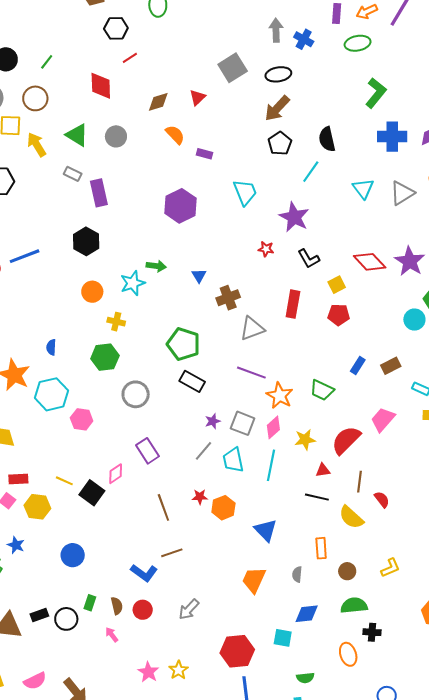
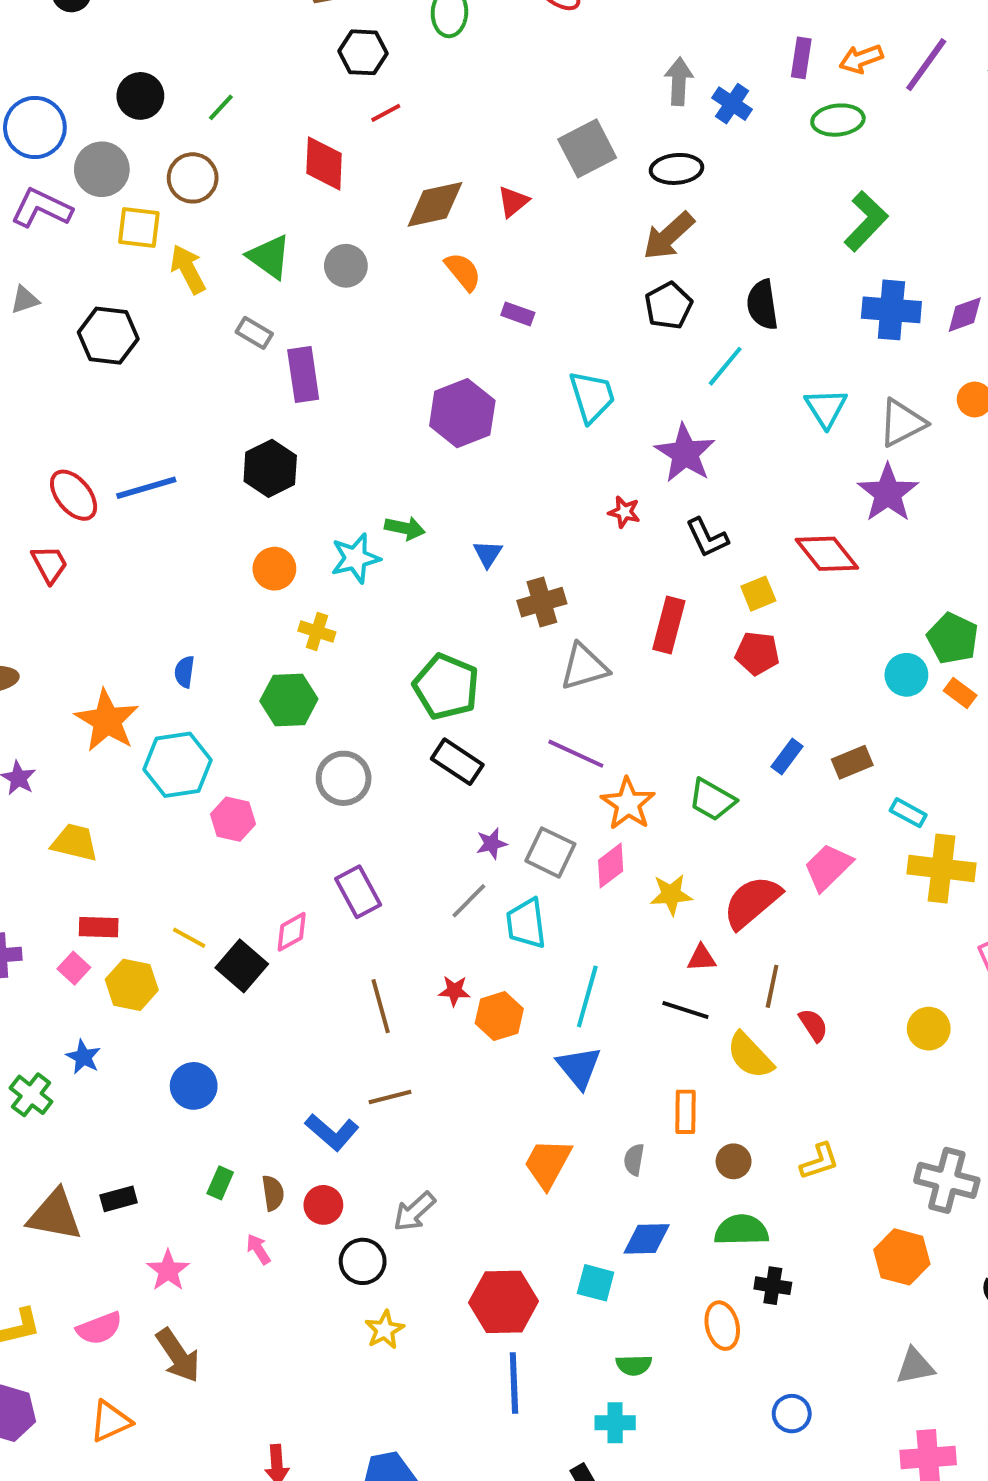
brown diamond: (158, 102) -> (435, 204), size x1.4
purple star: (410, 261) -> (888, 493), moved
cyan line: (271, 465) -> (587, 996), moved
black circle: (66, 619) -> (363, 1261), moved
pink star: (148, 672) -> (168, 1270), moved

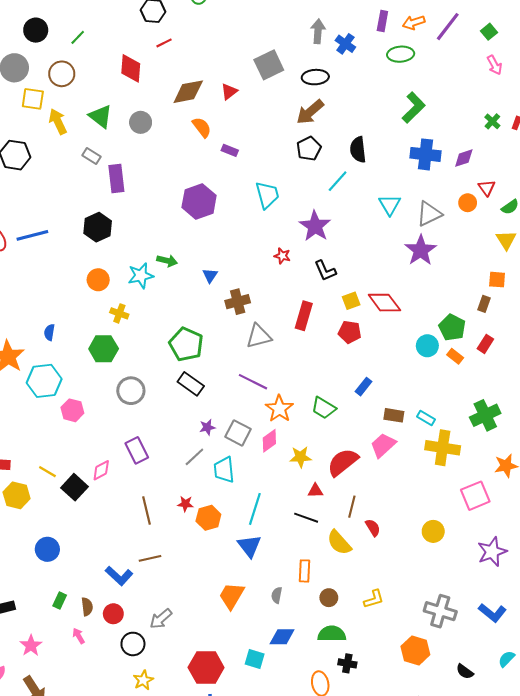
red diamond: (827, 554) -> (384, 303), moved
brown rectangle: (852, 762) -> (394, 415), moved, turned 30

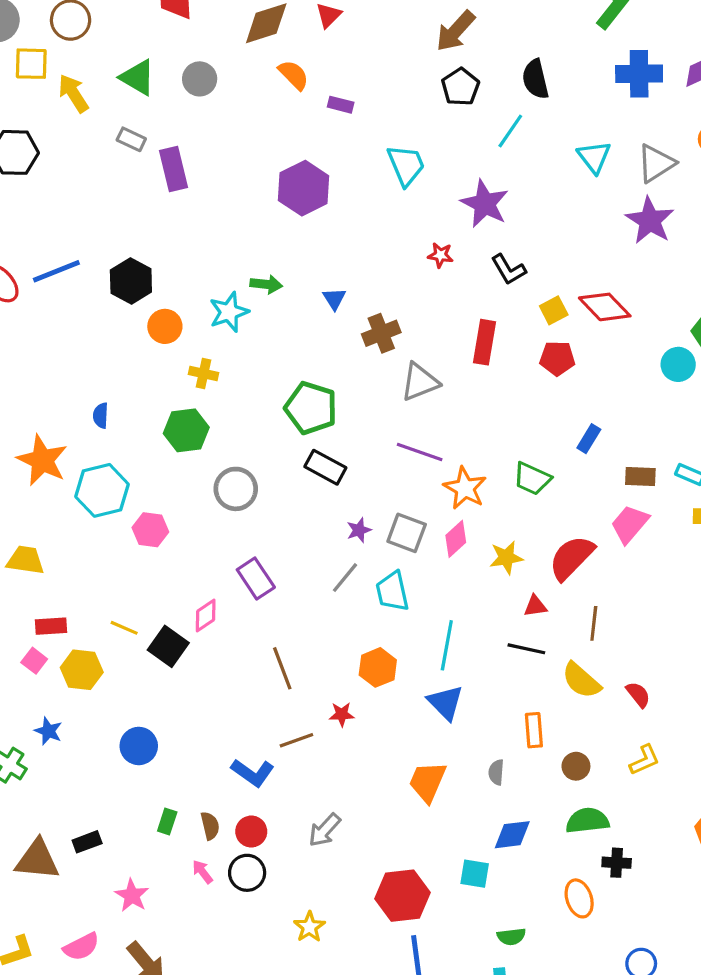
black hexagon: (98, 227) -> (131, 281), moved
red star: (185, 504) -> (342, 714), moved
red semicircle: (373, 528) -> (638, 695), moved
black circle: (133, 644) -> (247, 873), moved

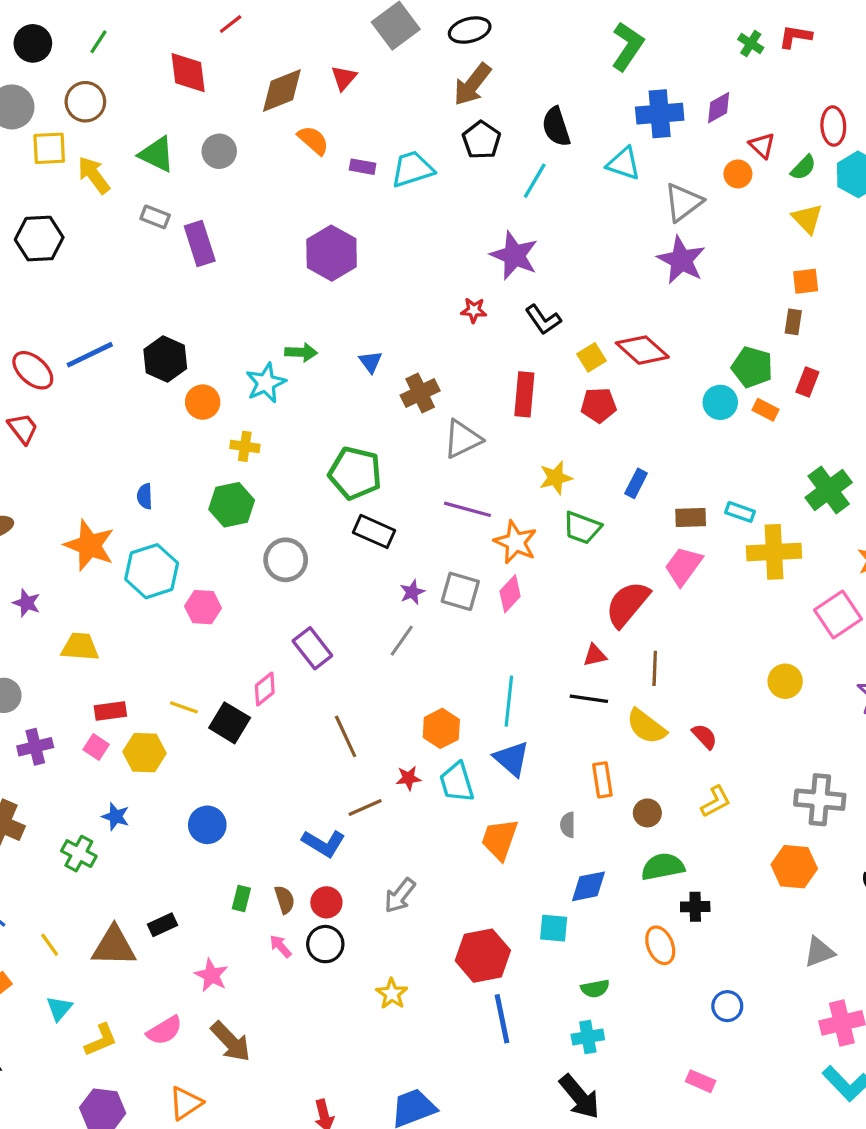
cyan triangle: (594, 157) -> (624, 164), moved, turned -30
cyan trapezoid: (406, 165) -> (412, 169), moved, turned -81
yellow star: (506, 558) -> (556, 478), moved
cyan trapezoid: (392, 591) -> (457, 782), moved

